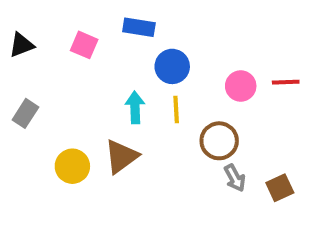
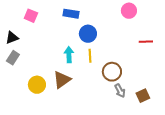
black triangle: (22, 45) -> (12, 38), moved
pink square: (84, 45) -> (31, 16), moved
pink circle: (241, 86) -> (129, 11), moved

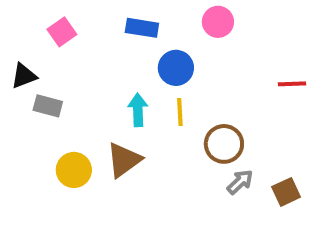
pink circle: (129, 11) -> (218, 22), moved
pink square: (31, 16) -> (62, 32), turned 32
gray rectangle: (13, 58) -> (48, 106), moved, turned 72
gray arrow: (120, 91) -> (240, 182), turned -104

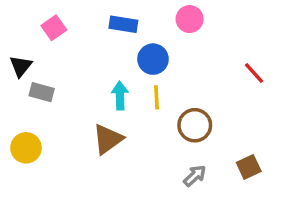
black triangle: (24, 76) -> (21, 66), turned -30
red line: (292, 84) -> (254, 73), turned 50
yellow circle: (74, 170) -> (26, 148), moved
gray arrow: (240, 182) -> (195, 176), moved

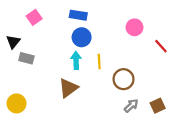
pink circle: (190, 19) -> (135, 27), moved
blue circle: (153, 59) -> (82, 37), moved
yellow circle: (26, 148) -> (17, 103), moved
gray arrow: (195, 176) -> (131, 106), moved

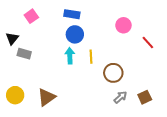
brown triangle: (68, 88) -> (46, 97), moved

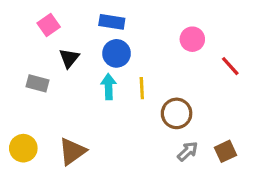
black triangle: (12, 38) -> (69, 58), moved

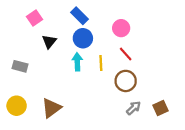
blue rectangle: (112, 22) -> (80, 16), turned 36
pink circle: (192, 39) -> (121, 28), moved
red line: (230, 66) -> (126, 54), moved
gray rectangle: (38, 83) -> (20, 66), moved

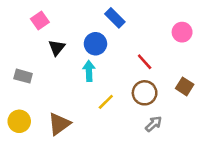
blue rectangle: (80, 16) -> (115, 18), moved
pink circle: (121, 28) -> (182, 32), moved
yellow line: (101, 63) -> (106, 102), moved, turned 48
brown square: (160, 108) -> (185, 86), moved, turned -32

